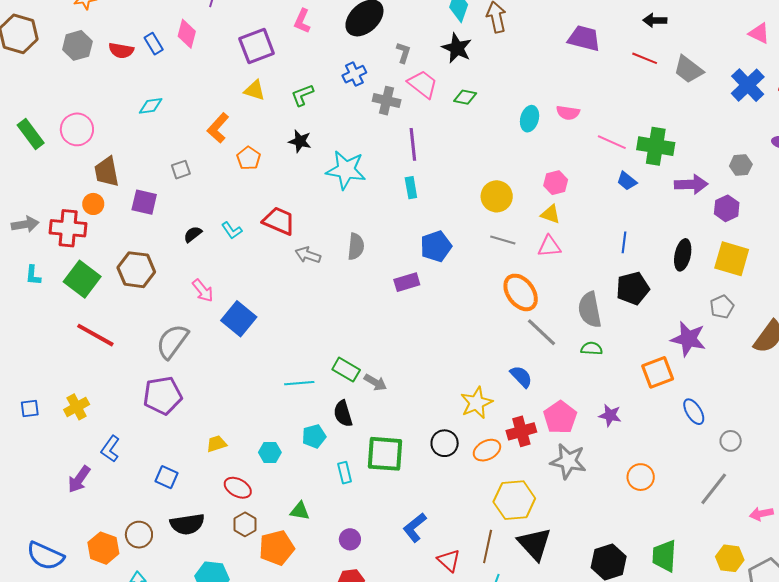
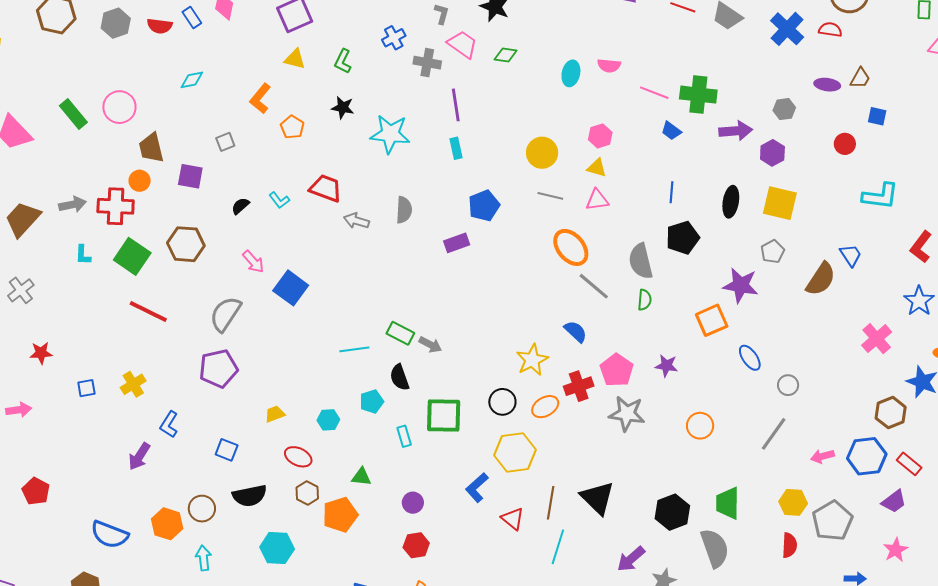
green L-shape: (302, 95) -> (343, 61), turned -40
green semicircle: (592, 349) -> (645, 300), turned 95
yellow hexagon: (514, 500) -> (515, 453), moved

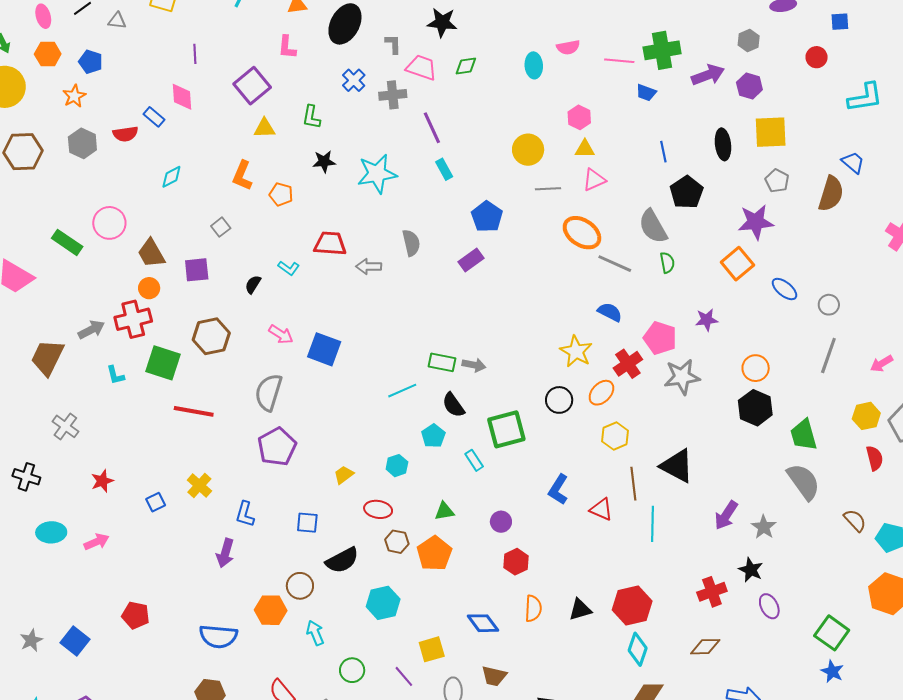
yellow hexagon: (515, 453) -> (615, 436), moved, size x0.7
black hexagon: (672, 512) -> (755, 408), moved

